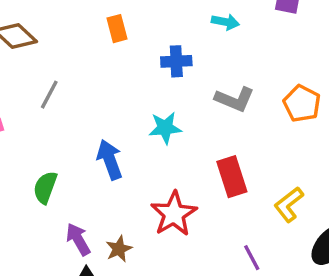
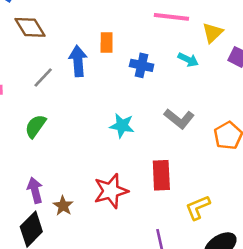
blue cross: (176, 61) -> (142, 65), moved
blue arrow: (110, 160) -> (78, 61), moved
green semicircle: (45, 187) -> (35, 126), moved
brown star: (119, 249) -> (63, 206), turned -30

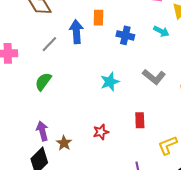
cyan star: (122, 126) -> (110, 82), turned -30
red rectangle: (161, 175) -> (140, 120), size x0.7
red star: (111, 191) -> (101, 132), size x0.6

